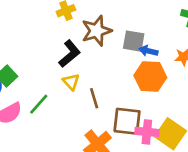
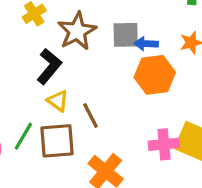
brown square: (127, 121) -> (57, 141), moved

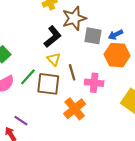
gray square: (126, 35) -> (93, 36), moved
blue arrow: (146, 44) -> (116, 35), turned -40
pink cross: (164, 144) -> (94, 83), moved

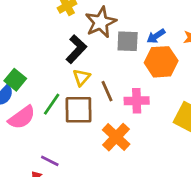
yellow triangle: (54, 59) -> (81, 77), turned 32

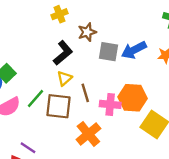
brown star: (101, 22) -> (87, 32), size x0.7
blue arrow: (156, 36) -> (134, 50), size x1.5
orange hexagon: (161, 62) -> (133, 98), moved

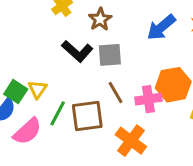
gray square: (109, 52) -> (110, 55), moved
black L-shape: (63, 53) -> (77, 51), turned 95
yellow triangle: (64, 78) -> (37, 89), moved

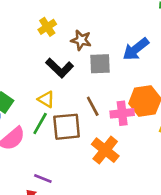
brown star: (100, 19) -> (81, 40), turned -30
gray square: (110, 55) -> (100, 64), moved
yellow triangle: (37, 89) -> (46, 99), moved, turned -36

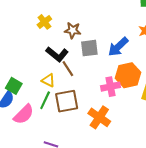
blue arrow: (136, 49) -> (118, 47), moved
brown line: (93, 106) -> (68, 69), moved

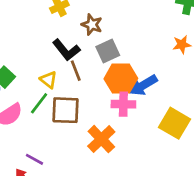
blue arrow: (118, 47) -> (143, 85), moved
gray square: (89, 48) -> (108, 51), turned -30
orange hexagon: (128, 75) -> (121, 79), moved

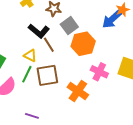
blue arrow: (143, 85) -> (112, 19), moved
pink cross: (123, 104) -> (99, 72), moved, turned 36

